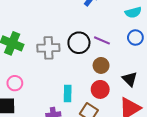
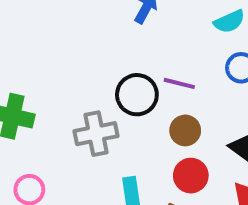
gray cross: (48, 48) -> (96, 134), moved

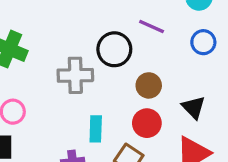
purple line: (179, 83) -> (152, 26), moved

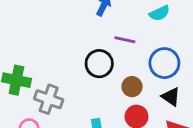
blue circle: (203, 42) -> (164, 63), moved, size x1.5
gray cross: (75, 75) -> (49, 99), moved, turned 32

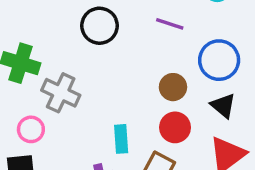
black circle: (99, 64) -> (100, 26), moved

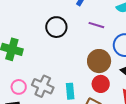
brown circle: (173, 87) -> (99, 61), size x1.5
gray cross: (61, 93) -> (43, 86), moved

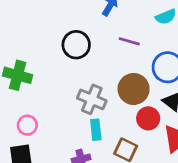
red circle: (101, 84) -> (148, 118), moved
gray cross: (43, 86) -> (92, 99), moved

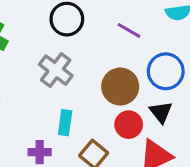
gray cross: (92, 99) -> (56, 70), moved

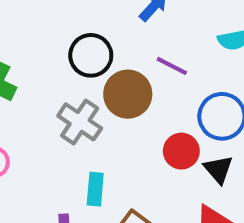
brown circle: (120, 87) -> (128, 94), moved
red circle: (129, 125) -> (181, 151), moved

